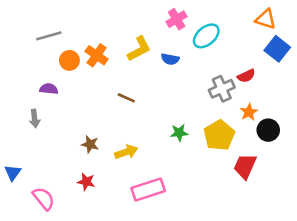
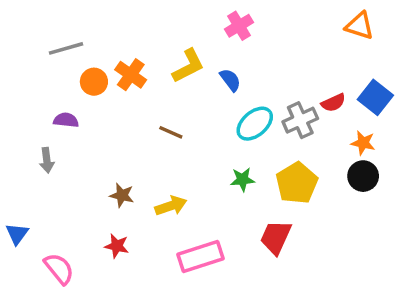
cyan ellipse: (206, 36) -> (255, 124), moved
blue square: (277, 49) -> (375, 97), moved
blue semicircle: (170, 59) -> (230, 80), turned -138
orange star: (249, 112) -> (363, 143), moved, turned -30
red trapezoid: (245, 166) -> (276, 237), moved

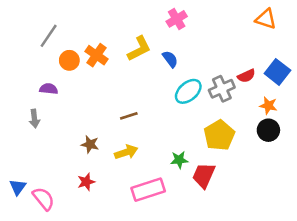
gray line: (66, 48) -> (49, 36), turned -40
brown line: (171, 132) -> (129, 116), moved, turned -42
green star: (243, 180) -> (179, 160), moved
blue triangle: (17, 234) -> (18, 187), moved
red star: (117, 246) -> (86, 182), turned -30

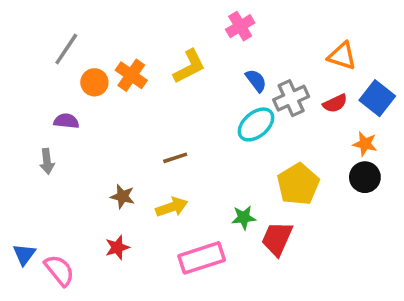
orange triangle: (266, 19) -> (342, 56), moved
blue semicircle: (170, 59) -> (256, 81), moved
gray cross: (222, 89) -> (291, 98), moved

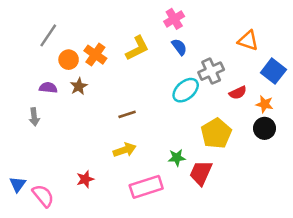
blue semicircle: (256, 81) -> (179, 47), moved
red semicircle: (335, 103) -> (238, 93), moved
brown star: (123, 197) -> (79, 86), moved, turned 30

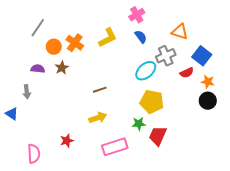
orange triangle: (248, 41) -> (180, 32), moved
blue square: (273, 71) -> (202, 56), moved
yellow pentagon: (216, 133) -> (152, 102), moved, turned -30
blue triangle: (18, 184) -> (12, 114), moved, turned -32
pink semicircle: (43, 196) -> (34, 154), turned 36

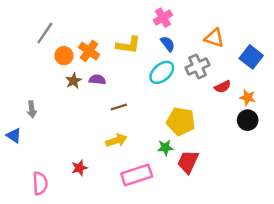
yellow L-shape: (108, 38) -> (128, 45), turned 35
blue square: (202, 56) -> (251, 57), moved
purple semicircle: (38, 69) -> (97, 80), moved
cyan ellipse: (146, 71) -> (162, 72), moved

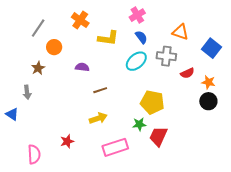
orange cross: (89, 51) -> (80, 20), moved
gray cross: (198, 66) -> (166, 56), turned 30
brown star: (73, 81) -> (38, 68), moved

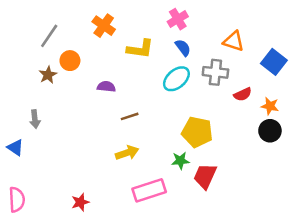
brown star: (38, 68) -> (48, 75), moved
red star: (67, 141) -> (80, 202), moved
pink semicircle: (34, 154) -> (17, 200), moved

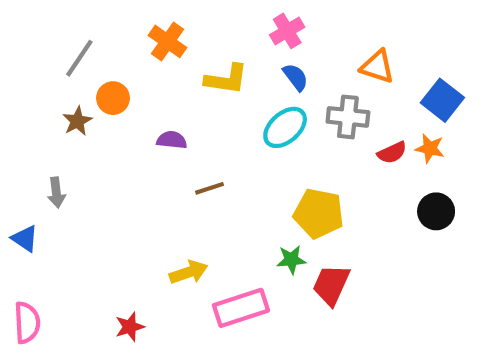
orange star: (270, 106) -> (430, 148), moved
yellow arrow: (127, 153) -> (189, 272), moved

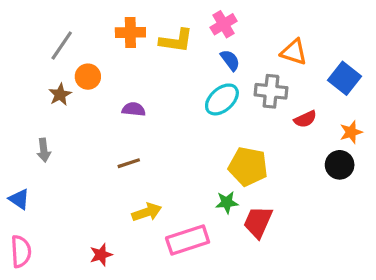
orange cross: (168, 41) -> (130, 32), turned -36
yellow L-shape: (226, 79) -> (176, 41), moved
orange star: (430, 148) -> (351, 132), moved, turned -30
brown line: (210, 188) -> (129, 163), moved
blue triangle: (25, 239) -> (19, 199), moved

